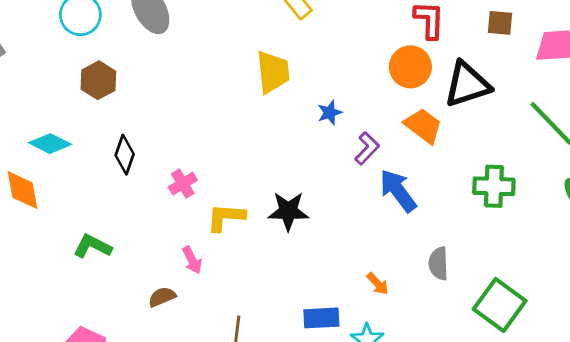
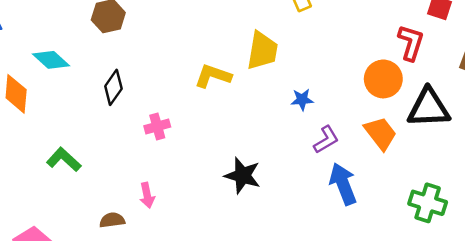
yellow L-shape: (226, 217) -> (213, 76), moved

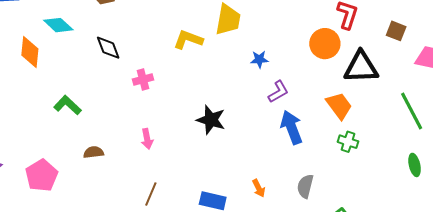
black diamond: (113, 87) -> (108, 48), turned -56
orange trapezoid: (381, 133) -> (339, 106), moved
pink arrow: (147, 195) -> (147, 139), moved
green cross: (428, 203) -> (348, 142), moved, size x0.7
brown semicircle: (112, 220) -> (94, 152), moved

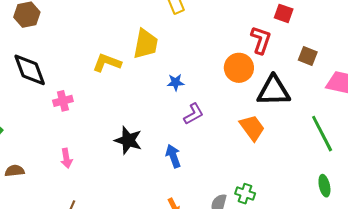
black diamond: (108, 48) -> (30, 70), size x1.4
blue arrow: (292, 127) -> (173, 156), moved, size x0.7
green cross: (348, 142) -> (245, 194), moved

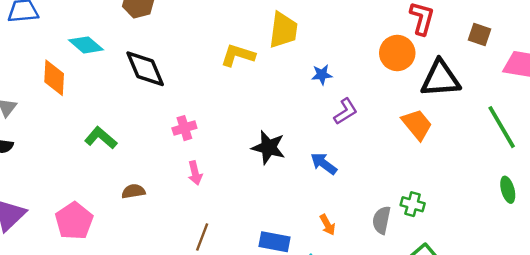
pink cross: (63, 101) -> (184, 128), moved
blue arrow: (173, 156) -> (324, 164), turned -30

